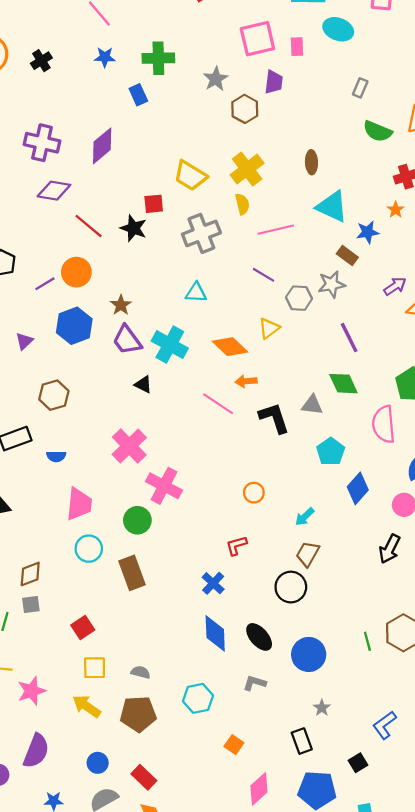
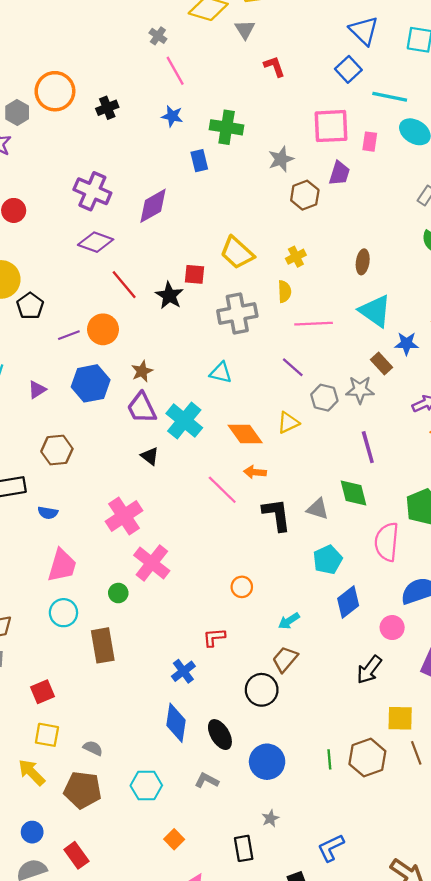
yellow cross: (247, 169) -> (296, 257), size x0.6
green circle: (137, 520) -> (118, 593), size x0.7

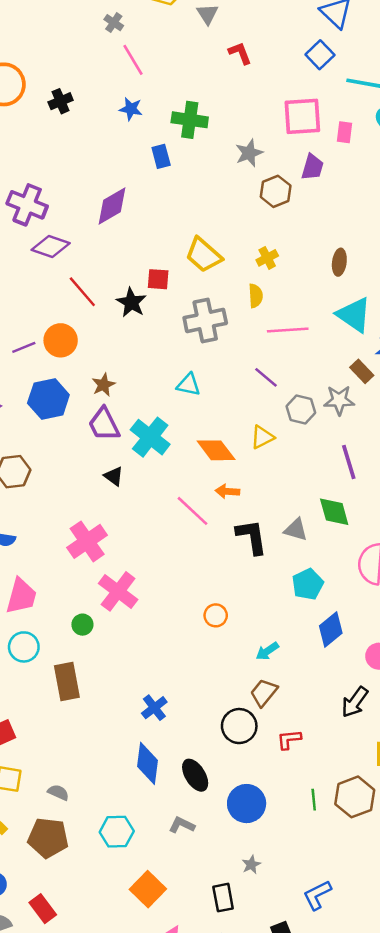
purple cross: (92, 191) -> (27, 205), moved
red L-shape: (214, 637) -> (289, 739), moved
orange square: (174, 839) -> (148, 889), size x1.6

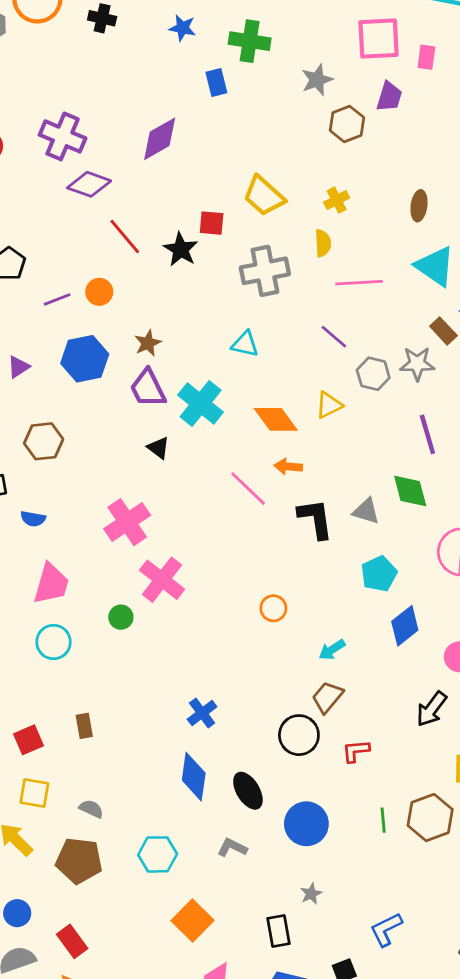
black cross: (61, 101) -> (102, 18), turned 35
orange circle: (61, 340) -> (99, 292), size x0.7
brown rectangle: (67, 681) -> (84, 726), moved, size x0.6

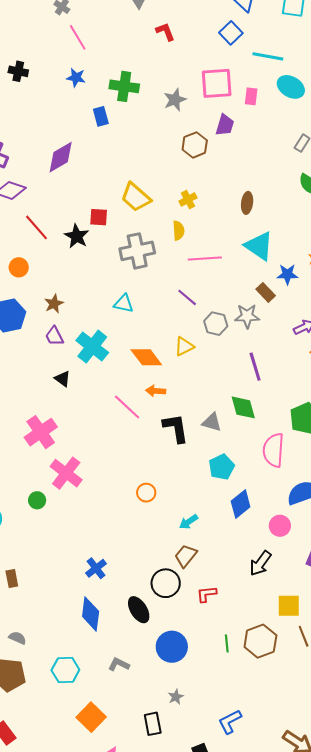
gray star: (317, 80) -> (175, 100), moved
purple trapezoid: (148, 388) -> (54, 336), size x0.7
black ellipse: (248, 791) -> (139, 610), moved

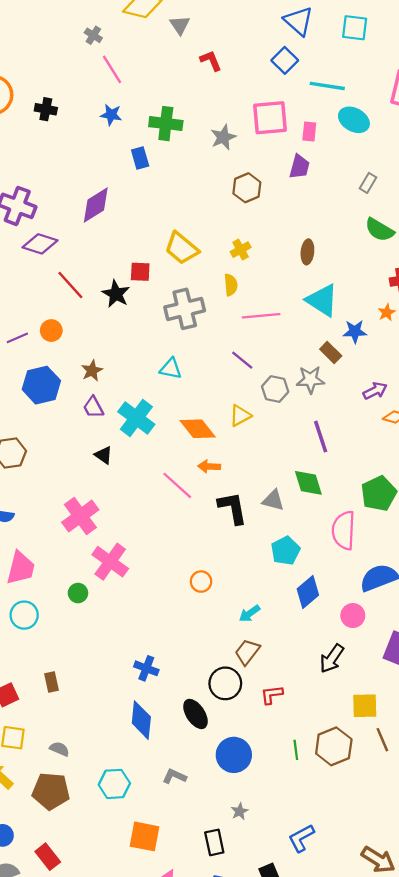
purple trapezoid: (225, 125) -> (299, 167), moved
blue cross: (96, 568) -> (146, 668), turned -30
orange square: (91, 717) -> (144, 836), turned -32

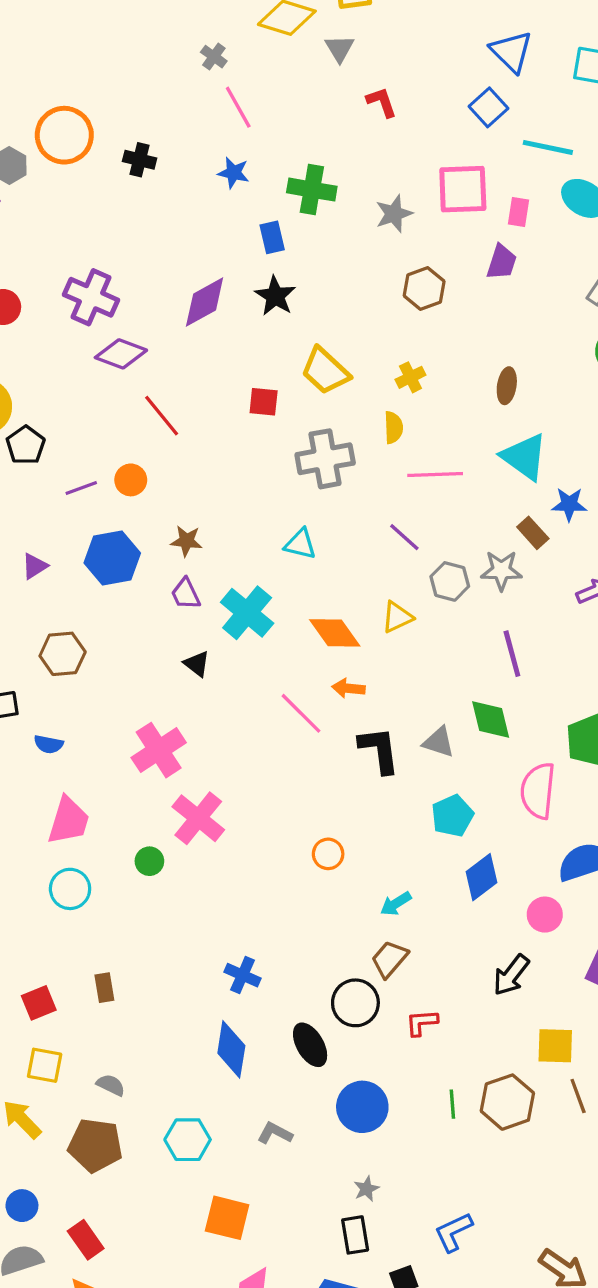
black star: (116, 294) -> (275, 296), moved
brown star: (92, 371) -> (186, 541), turned 30
black rectangle: (214, 842) -> (355, 1235), moved

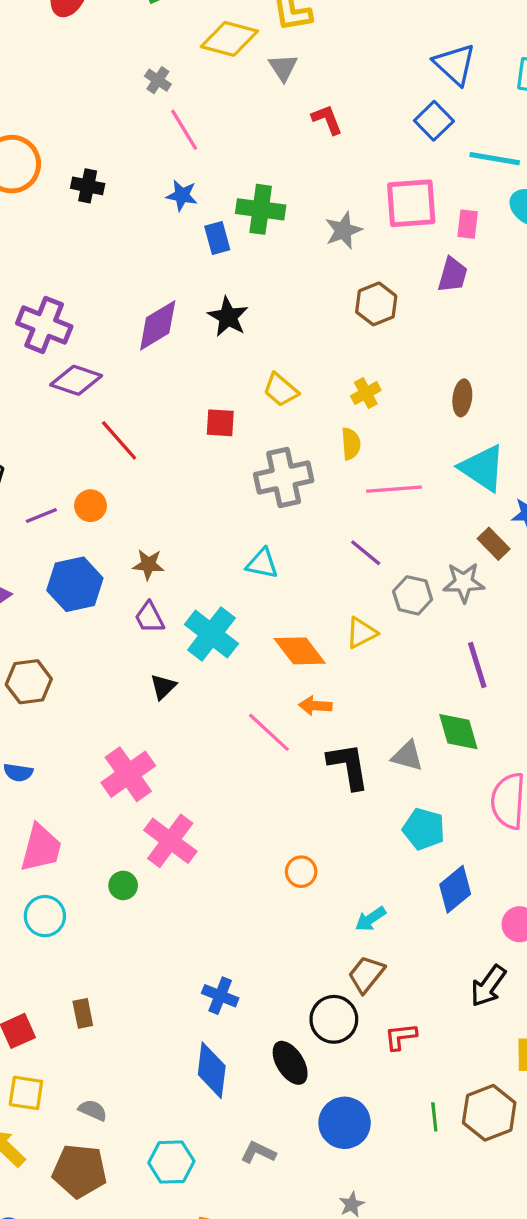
blue rectangle: (272, 237) -> (217, 238), moved
yellow trapezoid: (325, 371) -> (281, 390), size x0.7
black triangle: (197, 664) -> (163, 687), turned 40
cyan pentagon: (452, 816) -> (424, 829), turned -30

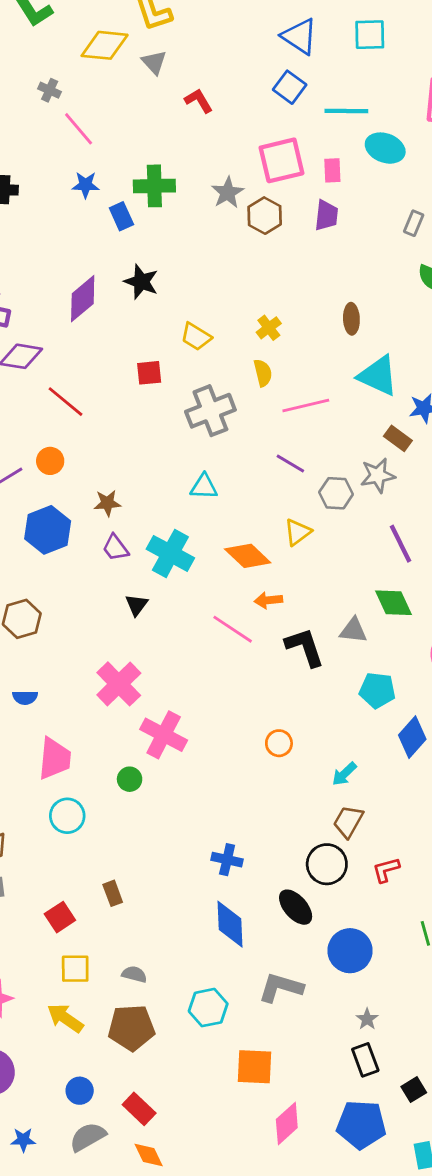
brown hexagon: (376, 304) -> (265, 216), moved
gray L-shape: (258, 1152) -> (281, 987), size x1.5

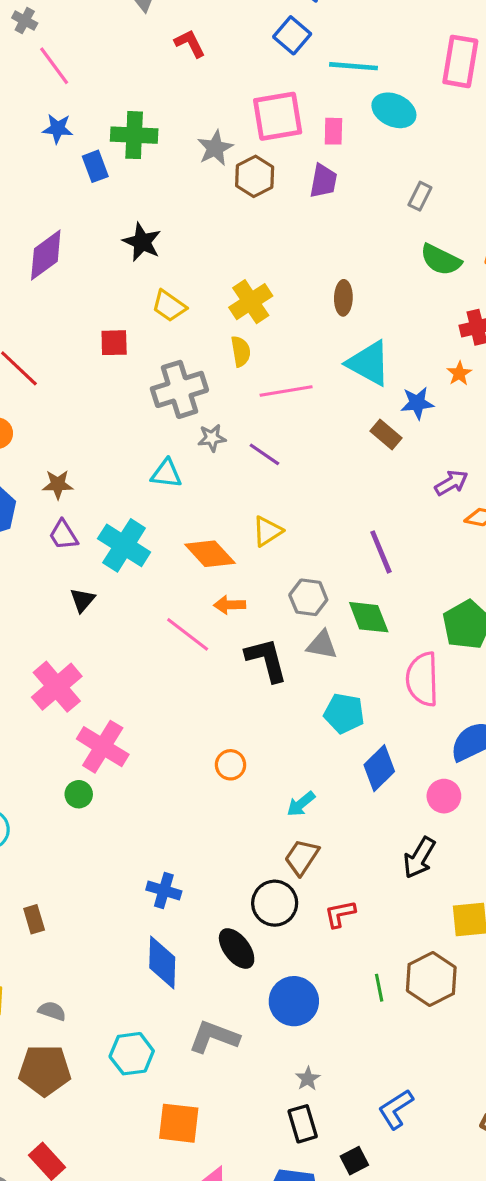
black star: (141, 282) -> (142, 242), moved
yellow cross: (269, 328) -> (251, 302), size x1.5
gray star: (378, 475) -> (212, 438), moved, size x0.7
gray hexagon: (336, 493) -> (308, 597), moved
green circle: (130, 779) -> (79, 794), moved

